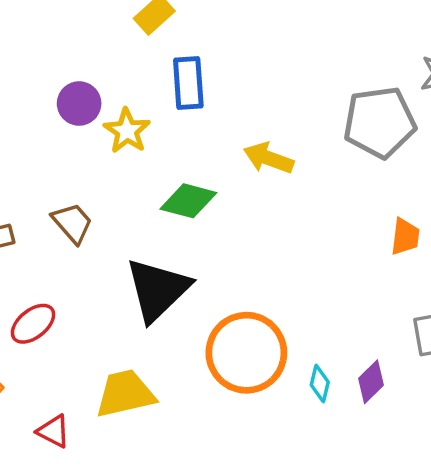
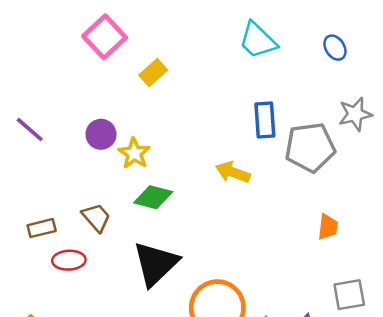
blue rectangle: (188, 83) -> (265, 120), moved
green diamond: (188, 201) -> (153, 197), moved
red ellipse: (33, 324) -> (69, 260), moved, turned 36

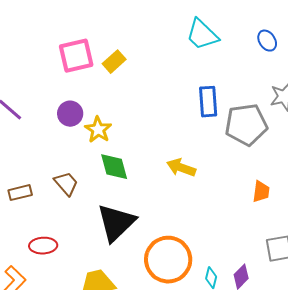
pink square: (105, 37) -> (76, 56), moved, turned 30
yellow arrow: (233, 172) -> (181, 168), moved
green diamond: (153, 197) -> (114, 167), turned 60
red ellipse: (69, 260) -> (43, 246), moved

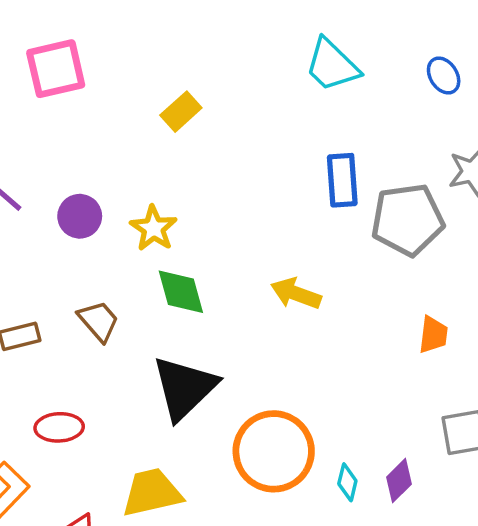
pink square: (76, 56) -> (56, 69), moved
purple circle: (70, 114) -> (80, 216), moved

